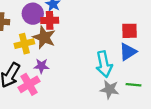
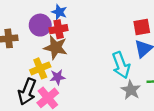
yellow cross: (24, 44) -> (40, 68), moved
gray star: (110, 89) -> (131, 90), turned 30

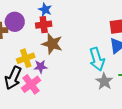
purple circle: (40, 25) -> (15, 22), moved
brown star: (56, 47) -> (52, 44), moved

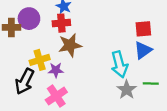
brown star: (52, 44) -> (70, 45), turned -30
pink cross: (31, 84) -> (56, 96), moved

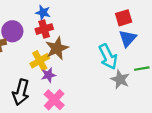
yellow cross: (40, 60) -> (40, 61), moved

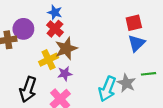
red cross: (44, 29) -> (55, 29), turned -35
cyan arrow: (108, 57) -> (107, 89), moved, turned 45
purple star: (48, 75) -> (65, 74), moved

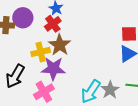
brown star: (66, 48) -> (60, 45), turned -30
purple star: (65, 74) -> (53, 69), size x1.6

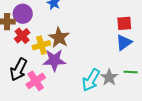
red cross: (53, 24) -> (22, 36), moved
pink cross: (44, 92) -> (36, 81), moved

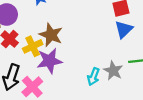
cyan arrow: (91, 80) -> (93, 77), size x0.7

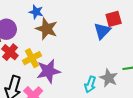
blue triangle: (124, 29) -> (102, 31), moved
brown star: (51, 35) -> (47, 29), moved

